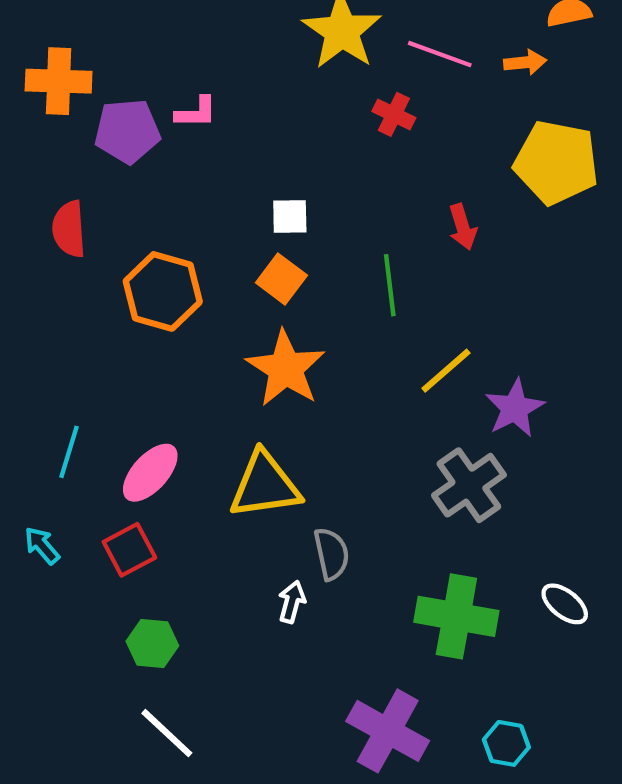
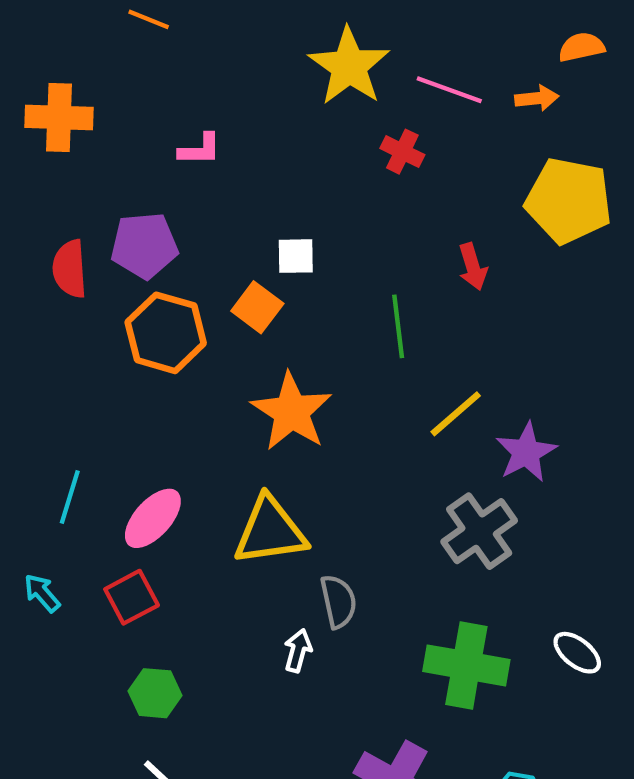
purple pentagon: (127, 131) -> (144, 245), moved
orange square: (281, 279) -> (257, 307), moved

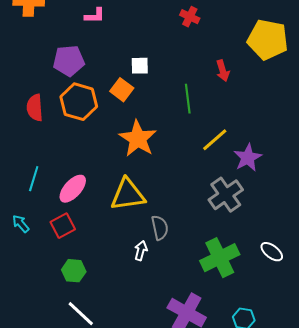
red semicircle: (70, 269) -> (35, 108), moved
green cross: (466, 665) -> (220, 258), turned -36

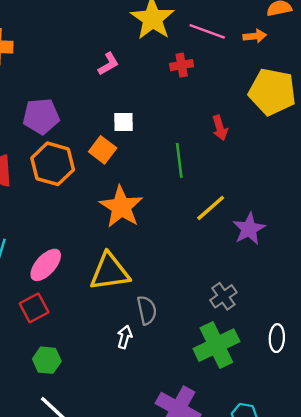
pink L-shape: (95, 16) -> (108, 64), moved, turned -30
red cross: (190, 17) -> (182, 65), turned -36
gray cross: (226, 195) -> (223, 296), moved, size x0.7
white ellipse: (272, 252) -> (277, 338), turned 55

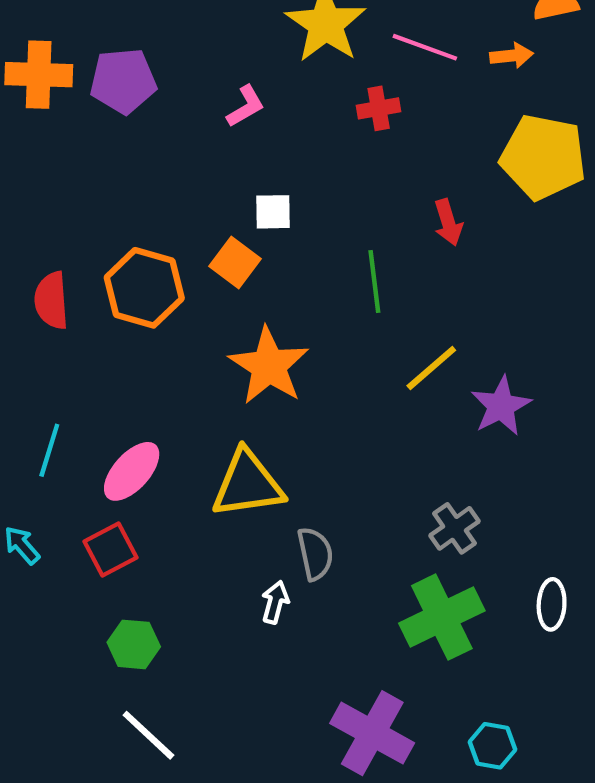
purple pentagon: (41, 116) -> (123, 81), moved

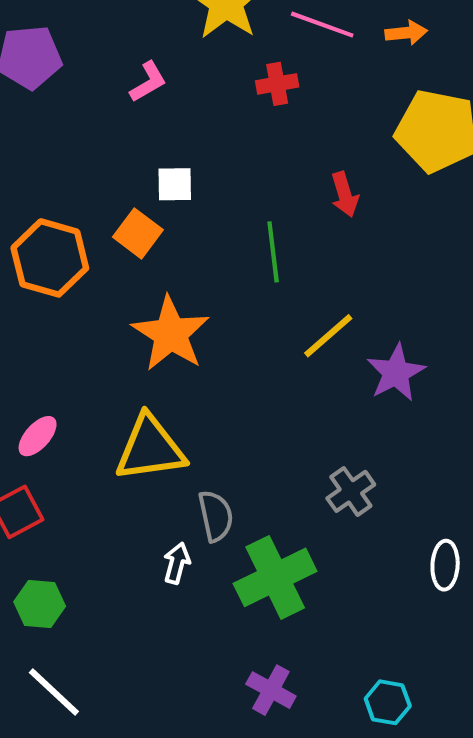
pink ellipse: (132, 471) -> (38, 436), size x0.7
green cross: (442, 617) -> (275, 577), moved
purple cross: (372, 733) -> (271, 690), size x0.6

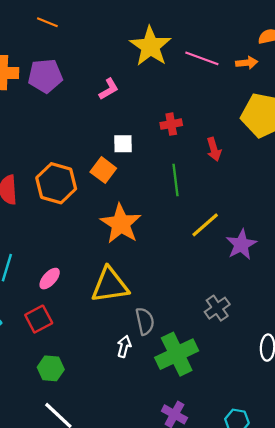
red cross: (277, 84) -> (171, 124), moved

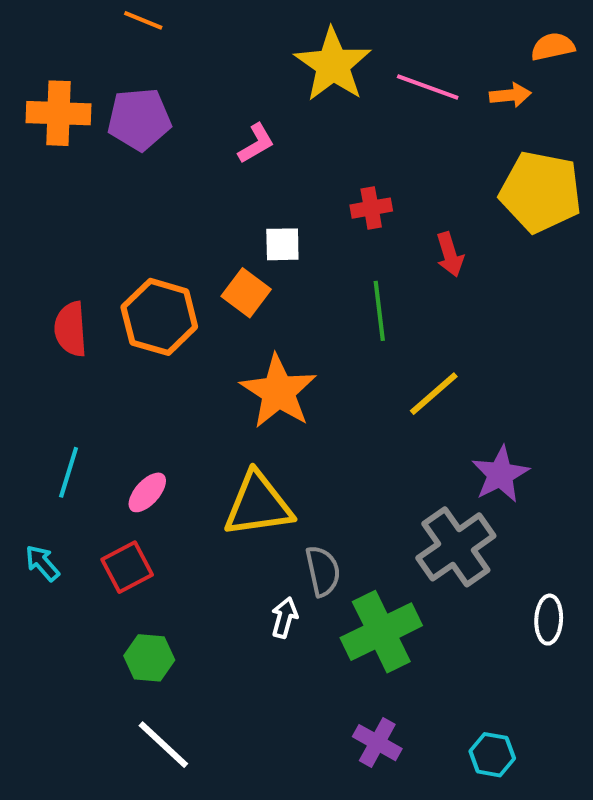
purple star: (241, 245) -> (500, 474), moved
gray cross: (217, 308) -> (456, 547), size x1.6

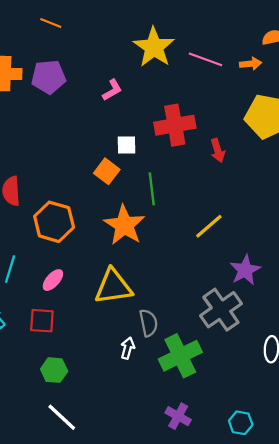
red cross: (371, 208) -> (175, 125), size x1.8
green line: (379, 311) -> (152, 189), moved
orange hexagon: (159, 317) -> (54, 222), moved
red square: (127, 567) -> (42, 321), turned 32

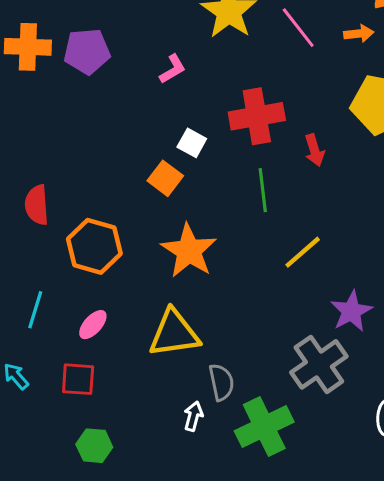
pink line: (206, 59) -> (298, 28), turned 32
white square: (127, 145) -> (192, 143), turned 30
green line: (152, 189) -> (263, 190), moved

